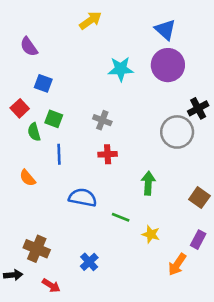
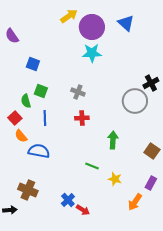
purple semicircle: (29, 47) -> (12, 36), moved
purple circle: (168, 65) -> (92, 27), moved
red square: (20, 108) -> (15, 118), moved
blue semicircle: (83, 198) -> (39, 151), moved
red arrow: (51, 285) -> (83, 210), moved

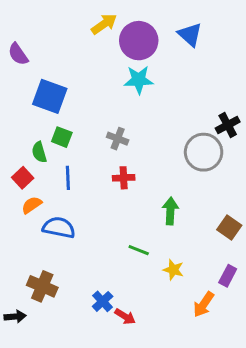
blue square: (33, 64) -> (50, 96), size x1.6
orange semicircle: (21, 136) -> (32, 205), turned 96

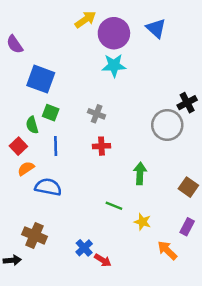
orange arrow: (204, 304) -> (167, 250), turned 100

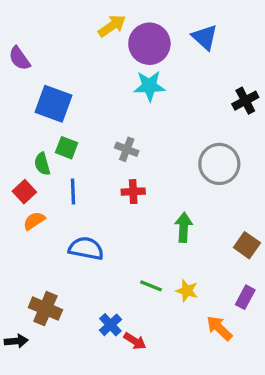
black cross: (187, 103) -> (245, 101), moved
blue semicircle: (48, 187) -> (86, 248), moved
green line: (114, 206) -> (151, 286), moved

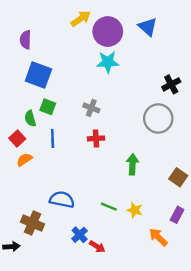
purple semicircle: (19, 58) -> (25, 40), moved, turned 36
black cross: (245, 101) -> (171, 84), moved
blue semicircle: (86, 248) -> (62, 200), moved

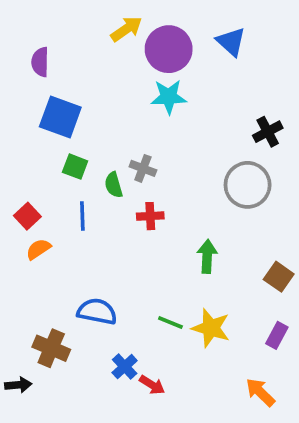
green semicircle: (30, 118) -> (114, 185), moved
yellow star: (135, 210) -> (211, 328), size x1.5
orange arrow: (158, 237) -> (260, 392), moved

